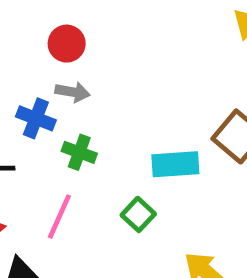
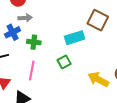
blue cross: (36, 118) -> (13, 32), turned -35
green square: (138, 214) -> (64, 62), turned 32

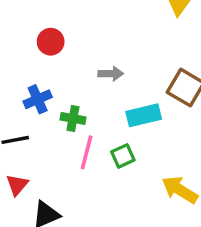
gray arrow: (25, 18) -> (111, 74), moved
pink line: (32, 70) -> (87, 152), moved

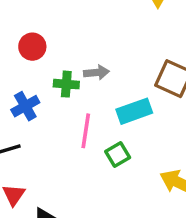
green cross: (73, 118) -> (66, 84), moved
pink line: (87, 152) -> (86, 131), moved

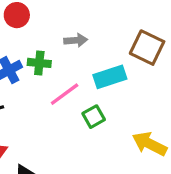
green cross: (66, 84) -> (39, 63), moved
pink line: (86, 131) -> (65, 94), turned 44

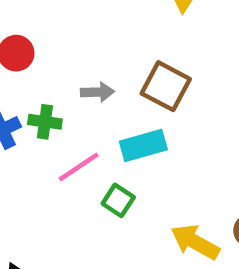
brown square: (147, 48) -> (166, 86), moved
green square: (94, 117) -> (118, 200), turned -30

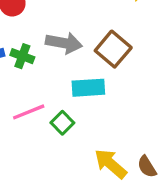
gray arrow: (97, 92) -> (64, 43), size x1.5
pink line: (79, 167) -> (29, 112), moved

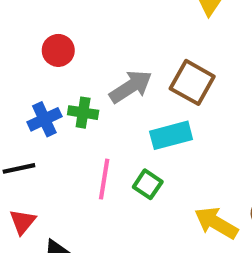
gray arrow: (64, 43) -> (131, 87), turned -32
pink line: (29, 112) -> (104, 179), turned -48

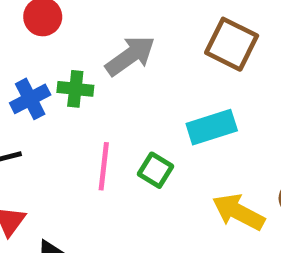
brown square: (192, 82) -> (232, 44), moved
cyan rectangle: (171, 135) -> (212, 127), moved

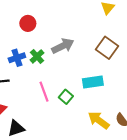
green cross: (75, 89) -> (37, 56), turned 32
pink line: (104, 166) -> (44, 92), turned -36

